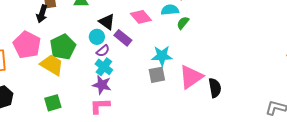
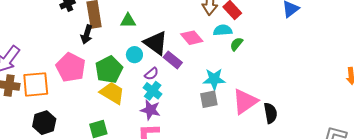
black triangle: (107, 22) -> (156, 43), size x1.4
cyan circle: (97, 37) -> (134, 55), moved
yellow trapezoid: (52, 65) -> (112, 93), moved

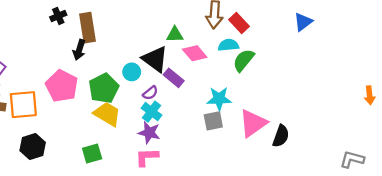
green triangle: (128, 21) -> (175, 35), moved
green semicircle: (236, 44) -> (244, 60), size x1.5
black semicircle: (270, 113) -> (281, 136), turned 30

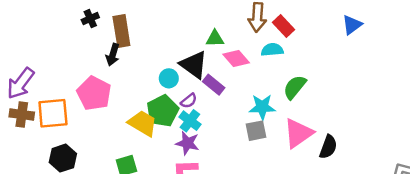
green semicircle: (244, 60) -> (295, 87), moved
green pentagon: (104, 88) -> (163, 111), moved

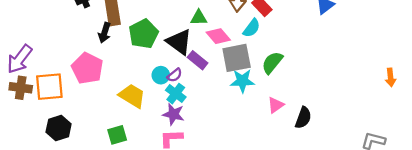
cyan semicircle: (272, 50) -> (252, 28), turned 132
cyan circle: (169, 78) -> (161, 75), moved
green pentagon: (163, 111) -> (144, 34), moved
gray square: (256, 131) -> (237, 58), moved, size x1.5
pink triangle: (298, 133) -> (276, 105), size x0.6

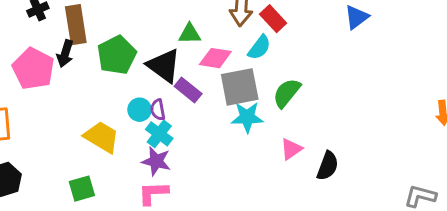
pink diamond: (218, 36) -> (215, 58), turned -40
pink pentagon: (87, 68) -> (33, 69), moved
purple semicircle: (175, 75) -> (158, 110), turned 119

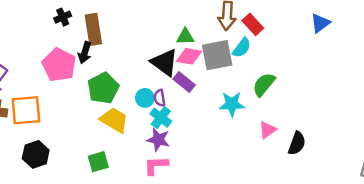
green pentagon: (117, 55) -> (103, 88), moved
pink diamond: (215, 58) -> (189, 56), moved
gray square: (240, 87) -> (217, 55), moved

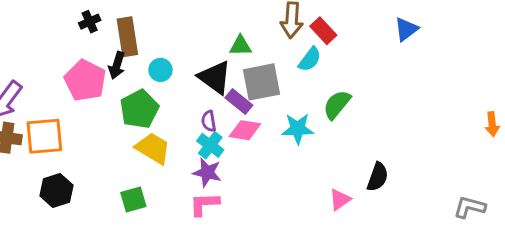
gray square: (217, 55) -> (262, 82), moved
pink diamond: (189, 56) -> (245, 130), moved
cyan circle: (145, 98) -> (160, 70), moved
pink triangle: (267, 130) -> (340, 200), moved

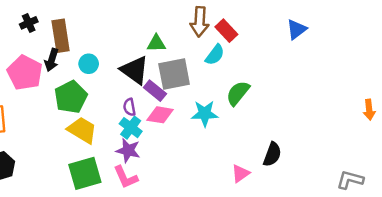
green square: (133, 200) -> (85, 173), moved, size x1.5
pink L-shape: (204, 204) -> (126, 177), turned -112

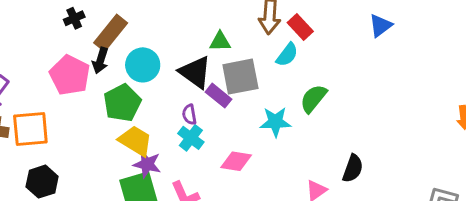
brown rectangle: (61, 36) -> (111, 33), turned 48
cyan circle: (89, 64) -> (143, 65), size x1.5
pink diamond: (160, 115) -> (236, 161), moved
purple star: (128, 150) -> (147, 164), moved

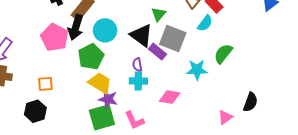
green triangle: (220, 42) -> (159, 14), turned -49
black arrow: (100, 61) -> (76, 27), size x1.4
gray square: (240, 77) -> (173, 38), turned 32
orange square: (30, 129) -> (45, 84), moved, size x0.6
cyan cross: (191, 138) -> (138, 81), turned -36

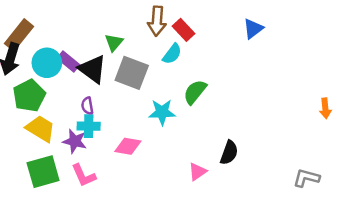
purple rectangle: (158, 52) -> (68, 62), moved
purple star: (108, 99) -> (75, 141), moved

